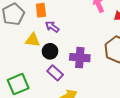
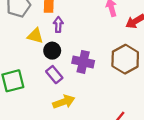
purple arrow: (52, 27) -> (58, 25), turned 48

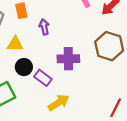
purple arrow: (58, 25) -> (44, 27), moved
black circle: (52, 51) -> (24, 67), moved

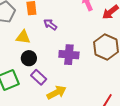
purple arrow: (44, 27) -> (50, 24), turned -48
purple rectangle: (43, 78) -> (39, 77), moved

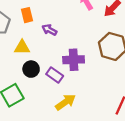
purple rectangle: (39, 77) -> (55, 75), moved

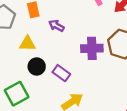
purple cross: (74, 60) -> (92, 48), moved

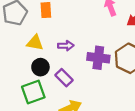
purple arrow: (56, 26) -> (66, 46), moved, turned 140
green square: (17, 94) -> (33, 92), moved

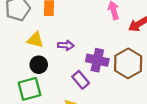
purple rectangle: (64, 78) -> (81, 80), moved

